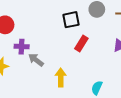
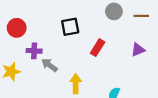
black square: (71, 20) -> (70, 27), moved

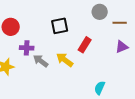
brown line: (141, 16) -> (120, 23), moved
yellow arrow: (76, 84) -> (65, 60), moved, turned -54

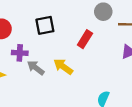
black square: (60, 26) -> (45, 25), moved
red rectangle: (85, 45) -> (85, 39), moved

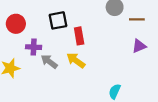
red rectangle: (85, 39) -> (79, 36), moved, turned -42

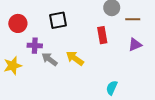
red rectangle: (79, 36) -> (102, 35), moved

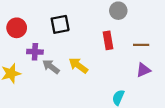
brown line: (133, 19) -> (141, 45), moved
purple triangle: (135, 45) -> (143, 70), moved

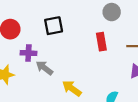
yellow arrow: (78, 65) -> (72, 88), moved

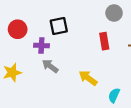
purple cross: (28, 53) -> (41, 45), moved
yellow arrow: (72, 88) -> (88, 78), moved

